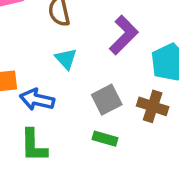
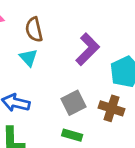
cyan triangle: (66, 59) -> (28, 58), moved

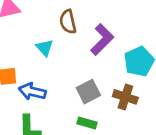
brown semicircle: (34, 30) -> (68, 22), moved

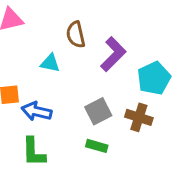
cyan triangle: (45, 48) -> (50, 63), turned -36

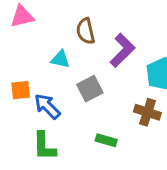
blue arrow: (37, 111) -> (47, 106), turned 32
gray square: (98, 111) -> (90, 89), moved

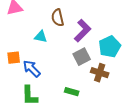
gray square: (90, 89) -> (82, 57), moved

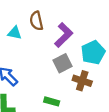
cyan triangle: (41, 37) -> (15, 33), moved

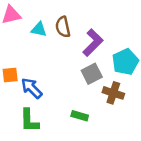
cyan triangle: (15, 33) -> (39, 29), moved

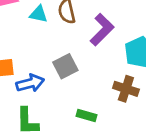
gray square: (92, 74) -> (65, 66), moved
blue arrow: (32, 88) -> (30, 83), turned 120

